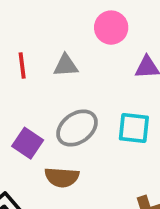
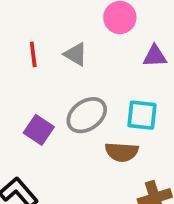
gray triangle: (66, 65) -> (76, 54), turned 35
brown semicircle: (62, 177) -> (122, 152), moved

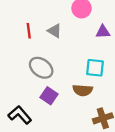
gray ellipse: (87, 115) -> (41, 68), moved, turned 70
purple square: (39, 130) -> (49, 96), moved

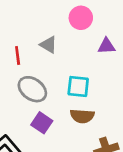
red line: (29, 31) -> (18, 56), moved
cyan square: (95, 68) -> (78, 86), moved

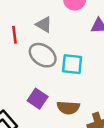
gray ellipse: (32, 89) -> (43, 55), moved
brown semicircle: (82, 116) -> (68, 108), moved

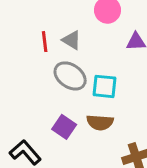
red line: (15, 35) -> (45, 42), moved
brown semicircle: (68, 108) -> (100, 122), moved

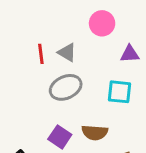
gray ellipse: (70, 76) -> (66, 87), turned -60
cyan square: (104, 86) -> (120, 92), moved

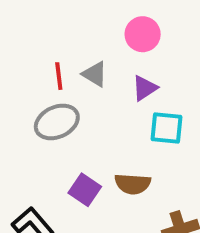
purple triangle: (130, 54) -> (145, 88), moved, turned -30
gray ellipse: (66, 87) -> (57, 122), moved

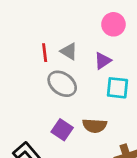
pink circle: (143, 34) -> (113, 24), moved
gray ellipse: (57, 122) -> (62, 84), moved, turned 60

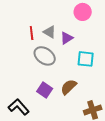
purple triangle: (103, 61) -> (67, 38), moved
brown semicircle: (95, 126) -> (69, 87), turned 132

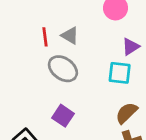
purple triangle: (67, 38) -> (131, 47), moved
brown semicircle: (69, 87) -> (127, 113), moved

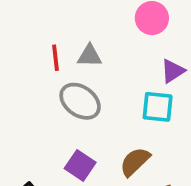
gray triangle: (70, 36) -> (90, 56), turned -30
brown semicircle: (127, 113) -> (135, 162), moved

